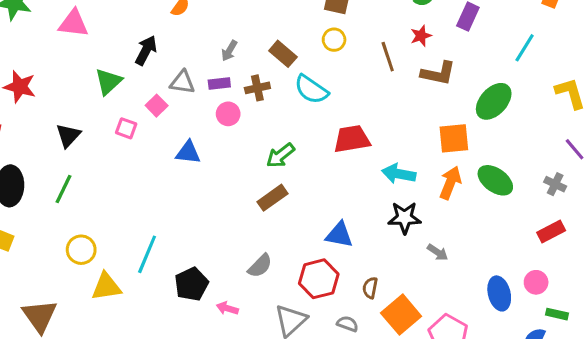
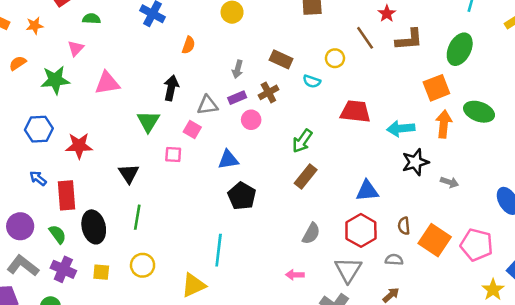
yellow circle: (334, 40) -> (335, 58), moved
cyan semicircle: (311, 90) -> (312, 81), size x0.6
red trapezoid: (352, 139) -> (355, 112), turned 32
yellow circle: (81, 250) -> (143, 265), moved
black pentagon: (191, 284) -> (242, 196), moved

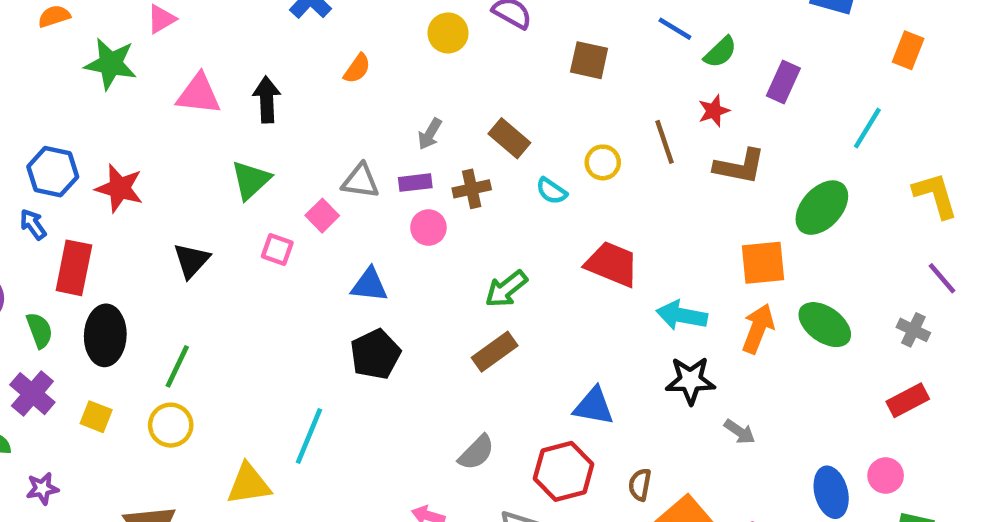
black arrow: (171, 88) -> (267, 100), moved, turned -30
blue hexagon: (39, 129) -> (53, 172), moved
green line: (137, 217) -> (177, 366), moved

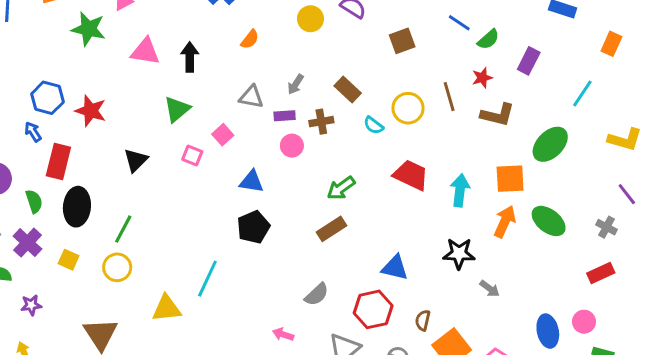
brown square: (589, 60) -> (402, 41), turned -35
yellow circle: (603, 162) -> (408, 108), size x1.4
gray triangle: (360, 181) -> (251, 97), moved
yellow L-shape: (935, 195) -> (625, 139), turned 120
cyan arrow: (682, 315) -> (460, 190), moved, turned 84

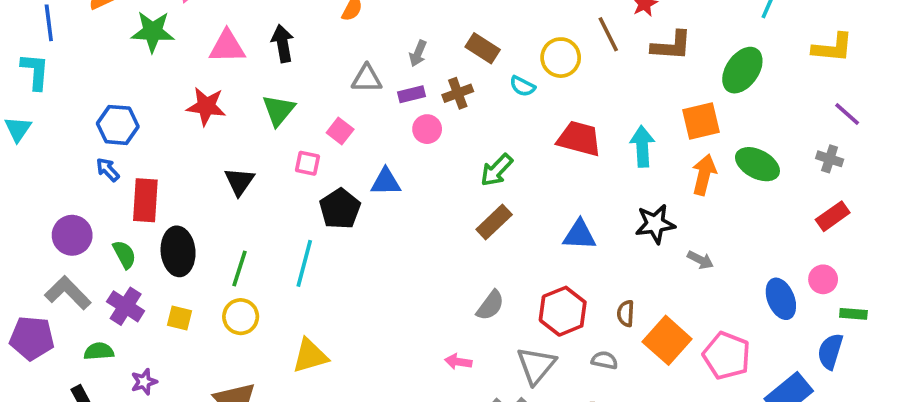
red star: (91, 111) -> (206, 106), moved
black pentagon: (253, 227) -> (340, 209), moved
blue triangle: (395, 268) -> (579, 235), moved
cyan line: (207, 279) -> (304, 263), moved

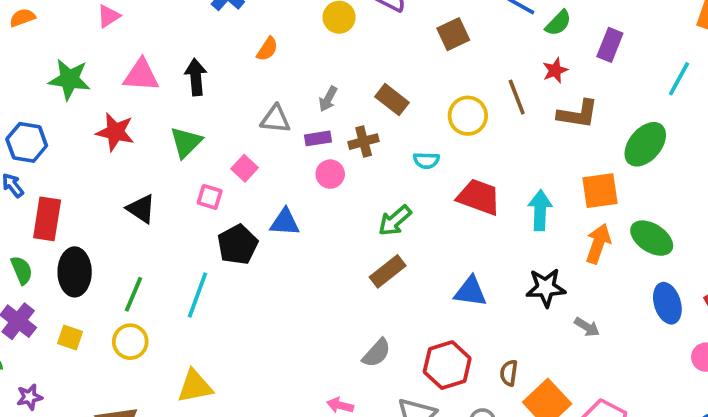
green star: (153, 32) -> (69, 79), moved
cyan semicircle: (522, 86) -> (426, 160), moved, turned -30
black triangle: (239, 181) -> (141, 209), turned -36
blue ellipse: (781, 299) -> (667, 303), moved

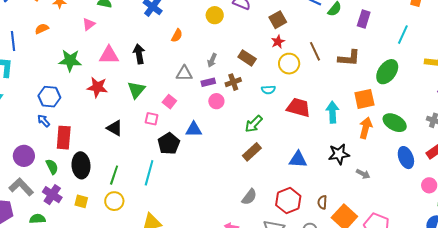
red star: (555, 70) -> (278, 42), moved

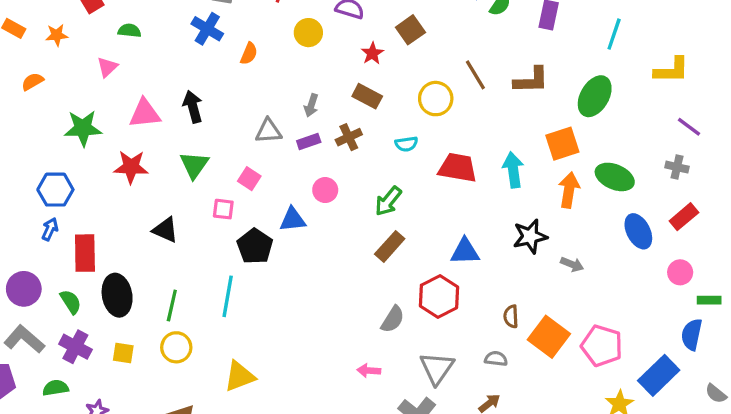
orange semicircle: (177, 36) -> (249, 54), moved
red star: (278, 42) -> (372, 53), moved
pink circle: (216, 101) -> (325, 190), moved
blue arrow: (44, 121) -> (50, 229), turned 72
red hexagon: (288, 201) -> (439, 296), moved

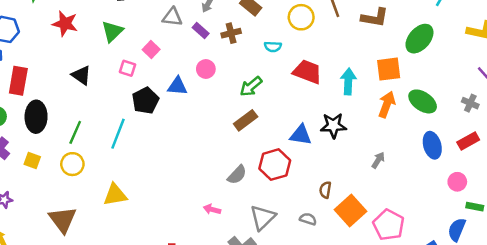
purple rectangle: (309, 141) -> (201, 31), turned 49
black star: (530, 236) -> (333, 126), moved
gray arrow: (572, 264) -> (378, 160), turned -91

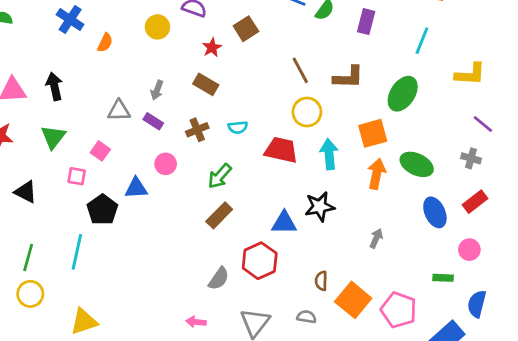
yellow circle: (301, 17) -> (307, 112), moved
brown cross: (231, 33) -> (197, 130), moved
green rectangle: (475, 207) -> (443, 278), moved

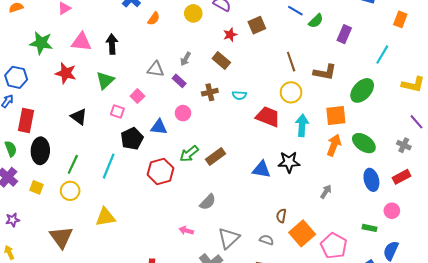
green arrow: (220, 176) -> (189, 154), moved
red hexagon: (260, 261) -> (161, 171), moved

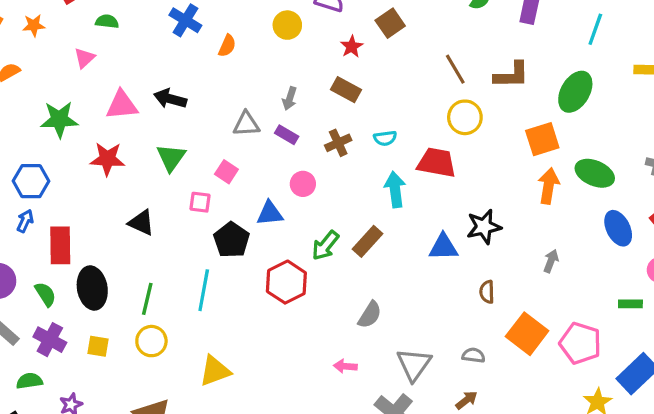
black arrow: (112, 44) -> (170, 99), turned -60
cyan arrow: (302, 125) -> (395, 190), moved
brown semicircle: (281, 216) -> (487, 292), moved

